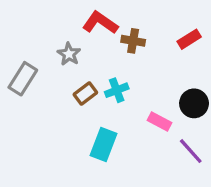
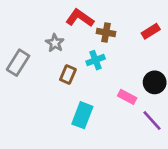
cyan cross: (117, 90) -> (96, 60), moved
brown rectangle: (85, 94) -> (68, 74), turned -30

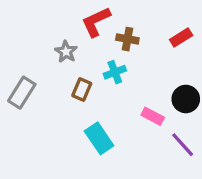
red L-shape: (80, 18) -> (96, 22), turned -60
gray rectangle: (18, 63) -> (22, 93), moved
cyan rectangle: (82, 115) -> (99, 138), turned -55

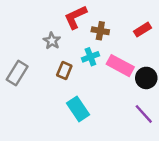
pink rectangle: (153, 116) -> (120, 66), moved, size x1.5

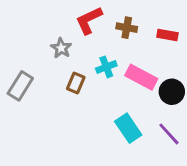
red rectangle: (143, 30) -> (167, 35), turned 42
brown cross: (100, 31) -> (127, 28), moved
cyan rectangle: (78, 109) -> (128, 128), moved

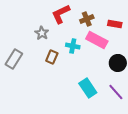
brown cross: (127, 28) -> (87, 19), turned -32
cyan cross: (106, 67) -> (73, 46), turned 32
pink rectangle: (141, 77) -> (97, 40), moved

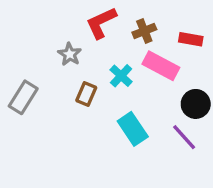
cyan cross: (73, 46) -> (121, 76), turned 32
cyan rectangle: (88, 88) -> (133, 129), moved
purple line: (116, 92) -> (184, 137), moved

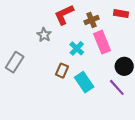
red rectangle: (191, 39) -> (121, 14), moved
pink rectangle: (161, 66) -> (102, 42), turned 40
brown rectangle: (86, 94) -> (62, 71), moved

